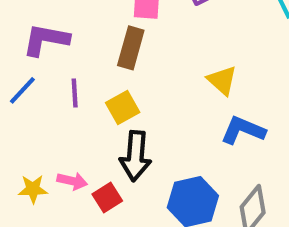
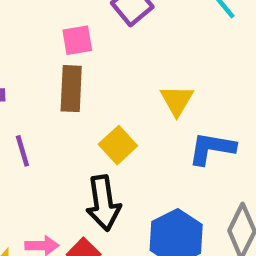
yellow triangle: (222, 80) -> (177, 100), turned 32
yellow square: (123, 108) -> (118, 145), moved

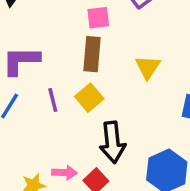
yellow triangle: (177, 100) -> (148, 67), moved
yellow square: (118, 145) -> (89, 98), moved

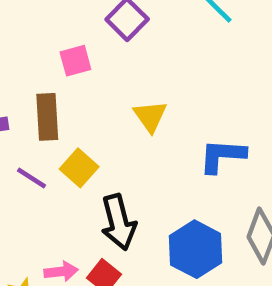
brown rectangle: (92, 54) -> (47, 117), moved
purple line: (53, 100) -> (32, 178), turned -35

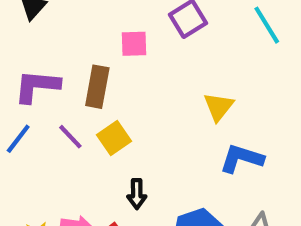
yellow triangle: (150, 116) -> (219, 107), moved
black arrow: (119, 222) -> (137, 194), size x0.6

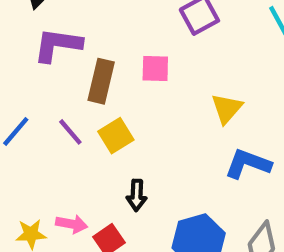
pink square: (134, 44) -> (155, 69), moved
purple L-shape: (37, 86) -> (58, 45), moved

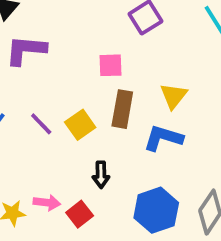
brown rectangle: (101, 81) -> (122, 109), moved
blue L-shape: (248, 164) -> (163, 138), moved

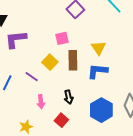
yellow square: (80, 125) -> (50, 62), moved
pink arrow: (47, 203) -> (41, 102), moved, turned 88

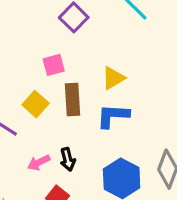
yellow triangle: (99, 48) -> (113, 78), turned 35
pink arrow: (41, 102) -> (39, 163), moved, turned 72

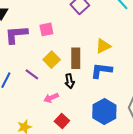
pink square: (54, 65) -> (46, 29), moved
black arrow: (68, 159) -> (70, 81), moved

